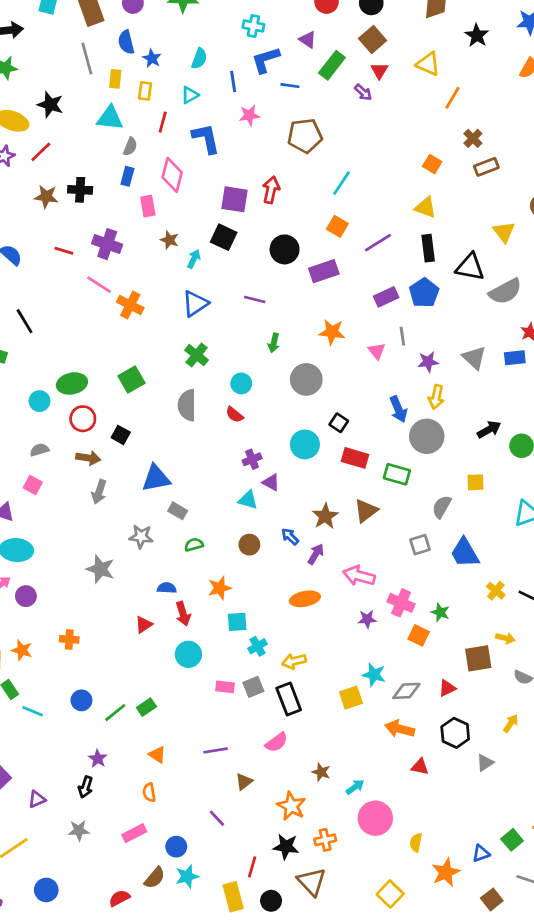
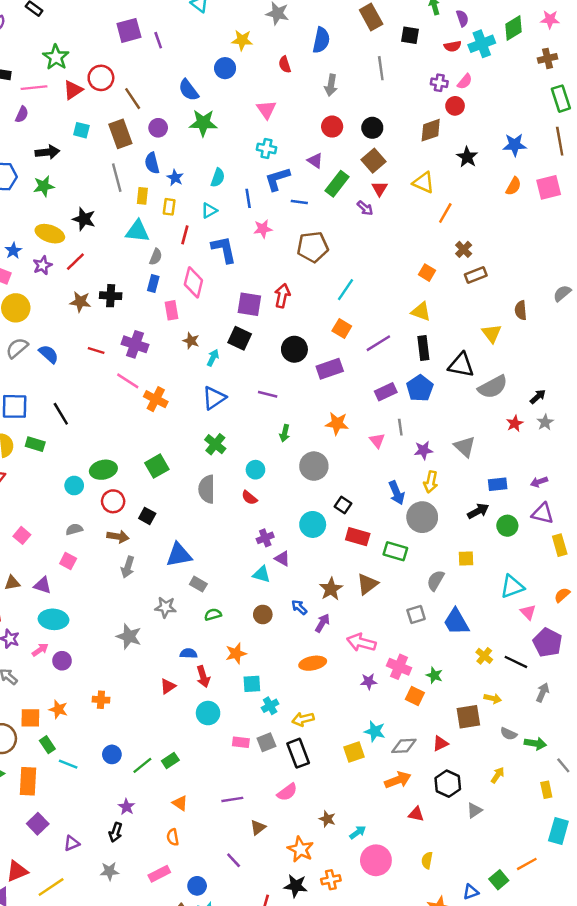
blue rectangle: (515, 358) -> (498, 484), moved
orange arrow: (400, 729) -> (398, 780), turned 145
yellow semicircle: (416, 843) -> (427, 860), moved

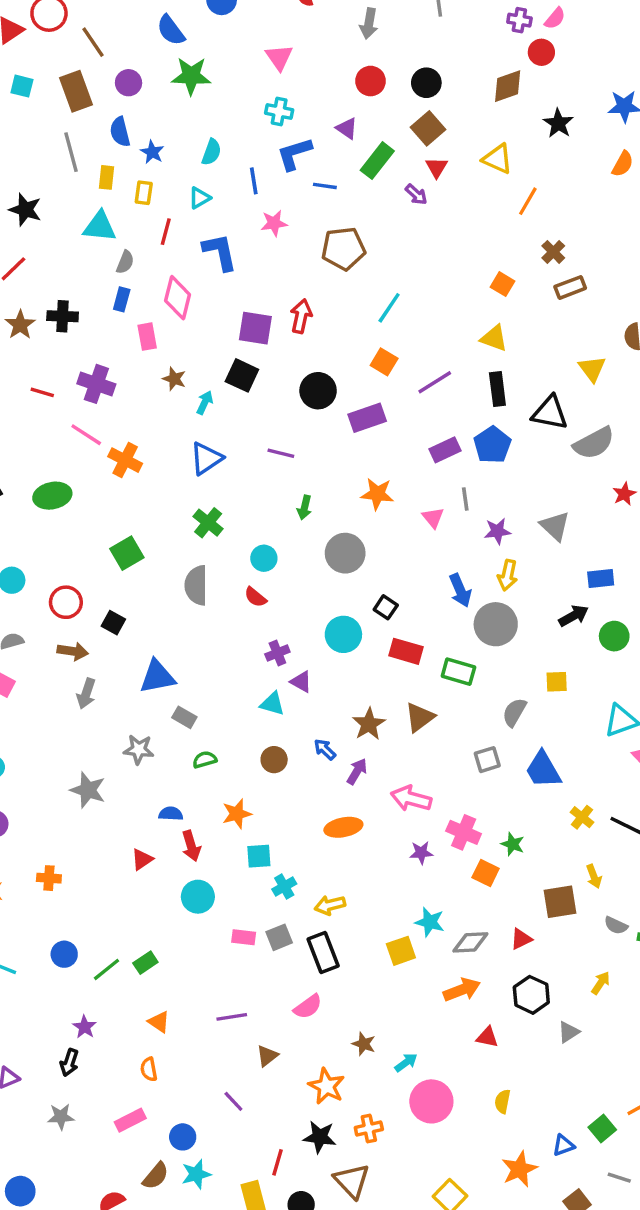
brown star: (80, 302) -> (20, 325), turned 30
green ellipse: (103, 470) -> (52, 496), moved
yellow arrow: (493, 698) -> (594, 876), turned 56

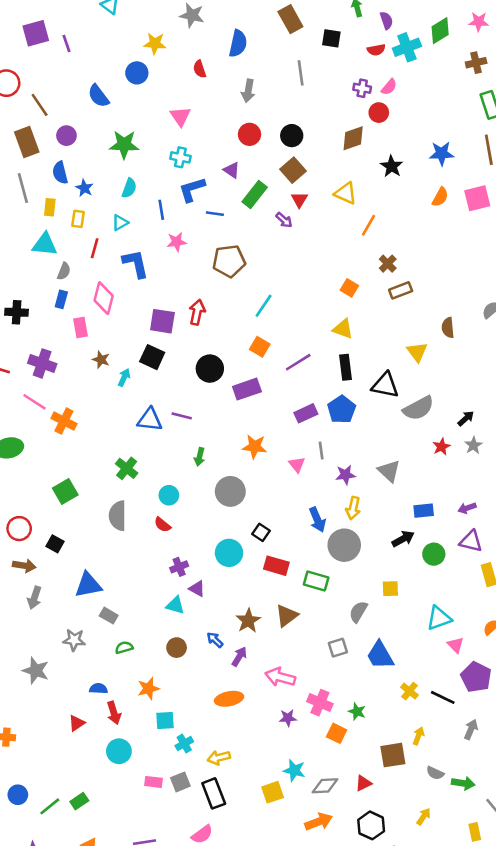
green star: (191, 76) -> (124, 145), moved
blue triangle: (206, 458) -> (150, 420), moved, turned 40
yellow arrow: (594, 876) -> (418, 736), turned -138

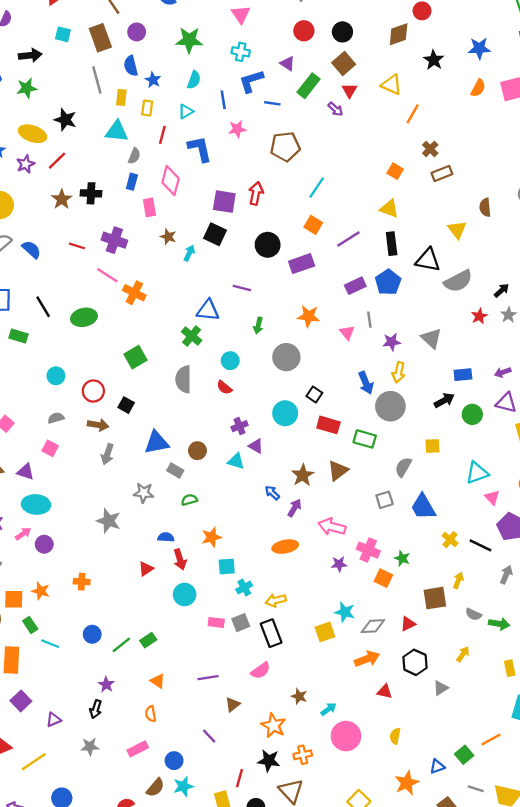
blue triangle: (150, 420) -> (208, 310), moved
brown circle: (177, 648) -> (197, 451), moved

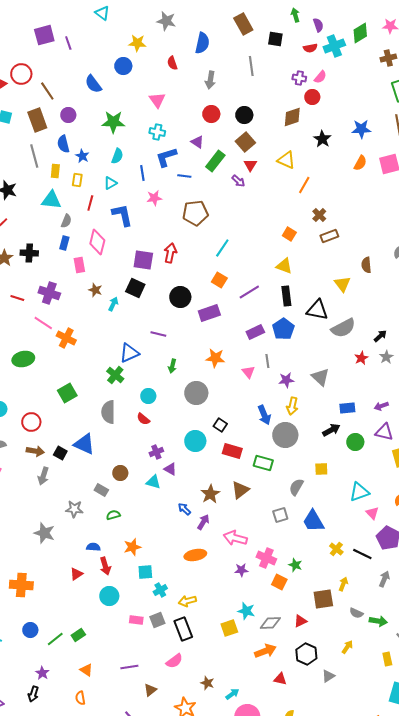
blue triangle: (208, 310) -> (129, 353), turned -30
black square: (126, 405) -> (60, 453), moved
blue triangle: (157, 442) -> (84, 444), moved, turned 35
orange cross: (82, 582) -> (21, 585), size x1.6

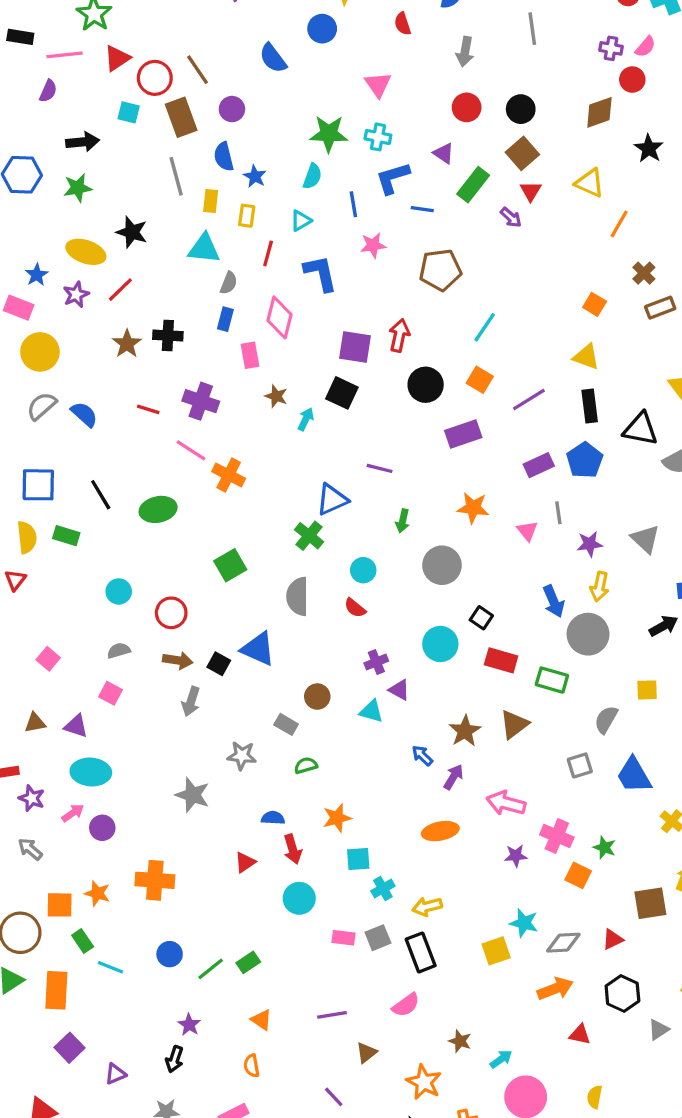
red circle: (21, 74) -> (155, 78), moved
green star: (113, 122) -> (329, 134), moved
black circle: (180, 297) -> (426, 385), moved

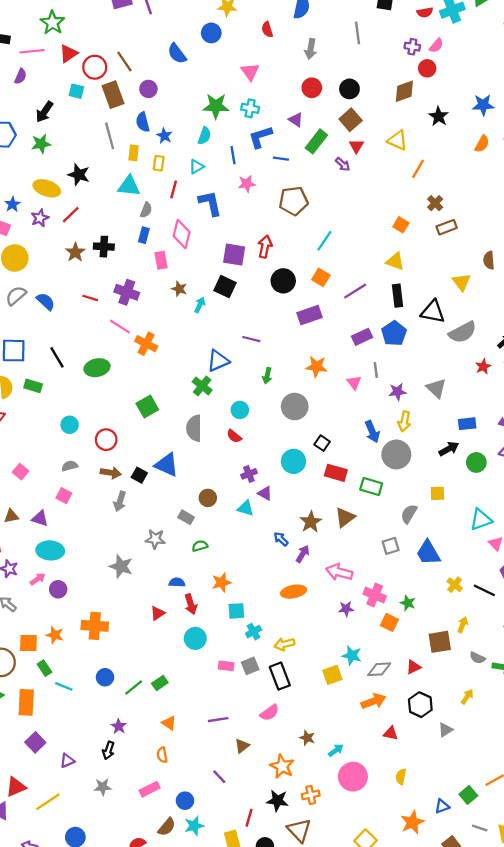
black arrow: (83, 142) -> (44, 112), turned 130

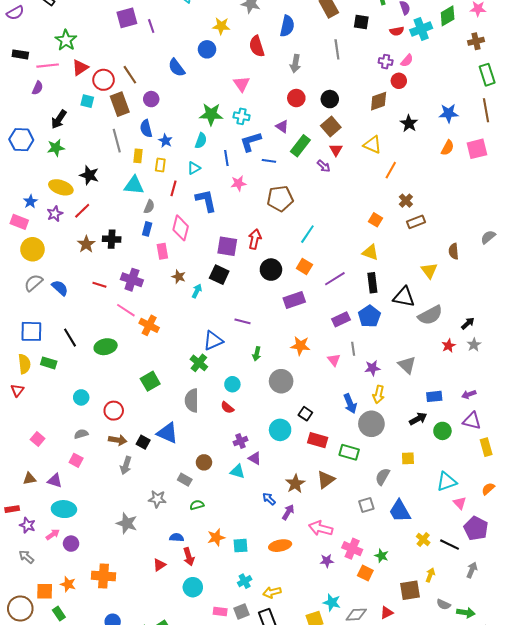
red semicircle: (267, 30) -> (257, 46), size x1.5
cyan square: (236, 611) -> (241, 546), moved

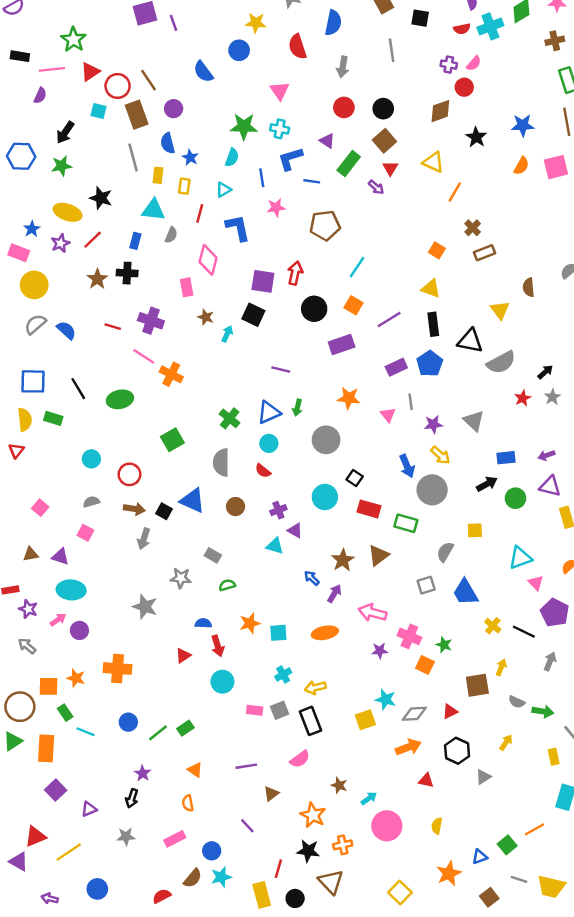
blue rectangle: (147, 229) -> (135, 241), moved
blue triangle: (213, 341) -> (269, 412), moved
yellow arrow: (379, 394) -> (440, 455), turned -60
brown circle: (204, 462) -> (236, 507), moved

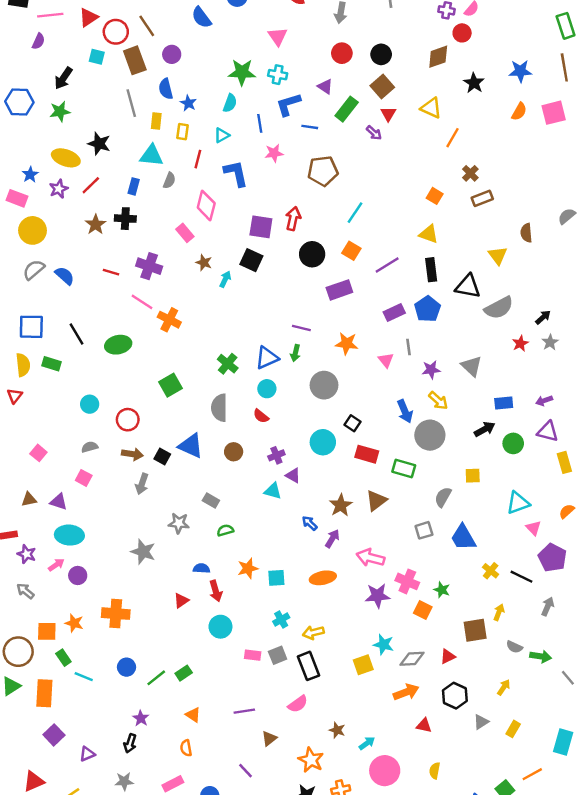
pink rectangle: (187, 287) -> (185, 233), turned -30
purple line: (281, 370) -> (301, 328), moved
purple star: (380, 651) -> (378, 596), size x1.5
yellow rectangle: (554, 757) -> (513, 729), moved, turned 42

